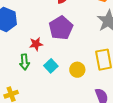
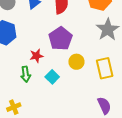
yellow circle: (77, 70) -> (76, 62), moved

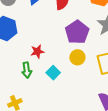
purple pentagon: (60, 39) -> (77, 32), moved

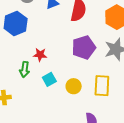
yellow circle: (77, 57) -> (74, 86), moved

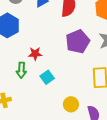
yellow circle: (74, 86) -> (71, 104), moved

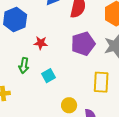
red star: (35, 54) -> (41, 43), moved

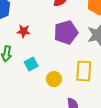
yellow circle: (69, 105) -> (54, 79), moved

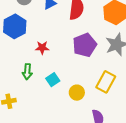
yellow rectangle: (84, 71) -> (106, 82), turned 30

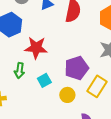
purple pentagon: (85, 45) -> (77, 68), moved
red star: (42, 48) -> (36, 48), size x1.6

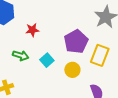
red star: (36, 48) -> (32, 30), size x0.6
green arrow: (19, 71) -> (21, 56), turned -70

